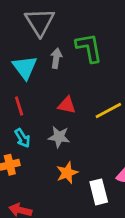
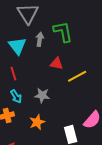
red triangle: (67, 105) -> (57, 64), moved
orange star: (67, 173) -> (37, 122), moved

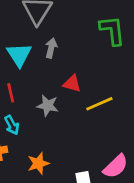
green L-shape: (63, 32) -> (112, 30), moved
gray star: (42, 95) -> (48, 106), moved

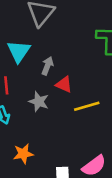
gray arrow: (51, 48) -> (47, 66), moved

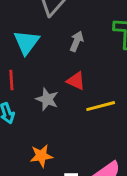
gray arrow: (47, 66) -> (77, 41), moved
orange star: (23, 154) -> (41, 156), moved

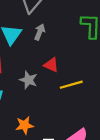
gray arrow: (77, 41) -> (40, 32), moved

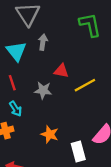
orange star: (24, 125) -> (50, 134), turned -30

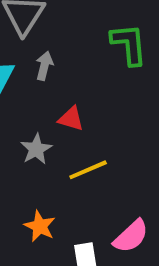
yellow line: (85, 85) -> (88, 170), moved
gray star: (43, 90) -> (36, 149), turned 30

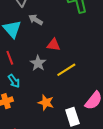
gray arrow: (44, 66) -> (36, 20), turned -64

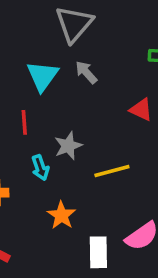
red triangle: (54, 45) -> (141, 110), moved
cyan arrow: (14, 81) -> (40, 168), moved

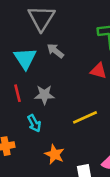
gray star: (68, 146) -> (44, 95), moved, turned 30

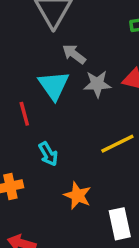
cyan triangle: (25, 58) -> (54, 85), moved
gray star: (44, 95) -> (97, 84), moved

